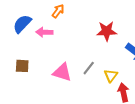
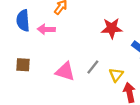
blue semicircle: (22, 24) -> (23, 20), turned -48

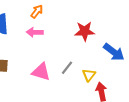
pink arrow: (46, 29) -> (35, 32), moved

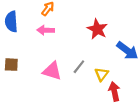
red star: (85, 31) -> (97, 29), turned 30

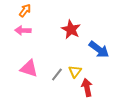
gray line: (79, 67) -> (57, 74), moved

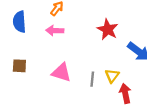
gray line: (57, 74) -> (92, 79), turned -32

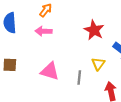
yellow triangle: (112, 76) -> (98, 64), moved

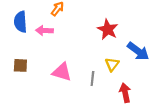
pink arrow: (43, 31) -> (44, 31), moved

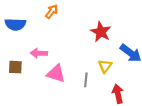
blue semicircle: (20, 22) -> (15, 24), turned -84
pink arrow: (44, 31) -> (39, 53), moved

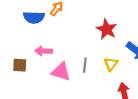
blue semicircle: (15, 24) -> (34, 17), moved
gray line: (86, 80) -> (85, 65), moved

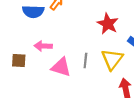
yellow triangle: (111, 64) -> (112, 59), size x1.5

